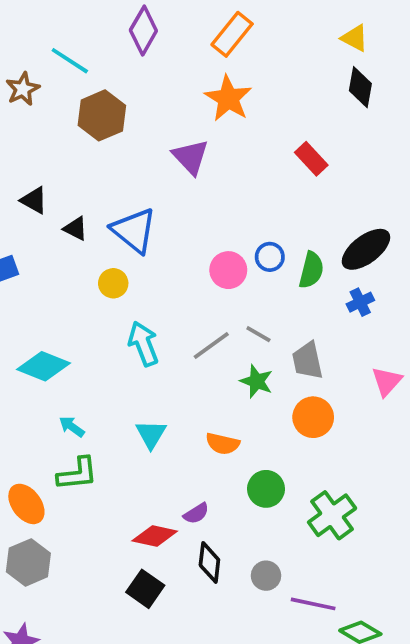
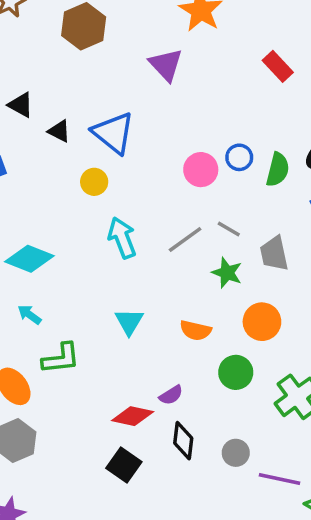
orange circle: (313, 417) -> (262, 322), moved
cyan arrow: (72, 427) -> (29, 315), moved

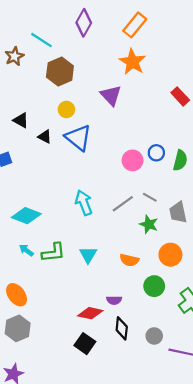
yellow circle: (94, 182) -> (66, 109), moved
green L-shape: (61, 358) -> (53, 253), moved
purple semicircle: (171, 395) -> (114, 300), turned 32

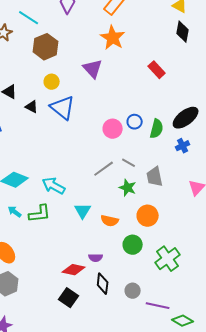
cyan arrow: (84, 203) -> (54, 186), moved, turned -40
cyan triangle: (88, 255) -> (83, 211), moved

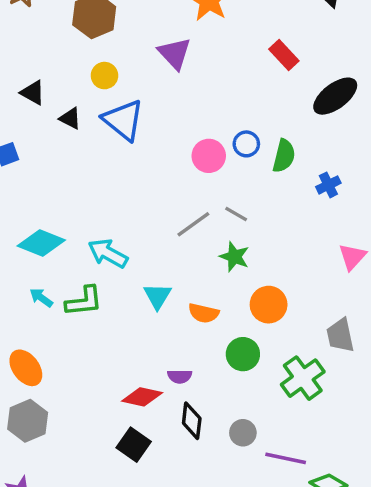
black ellipse: (186, 118) -> (335, 96), moved
gray trapezoid: (155, 177) -> (340, 335), moved

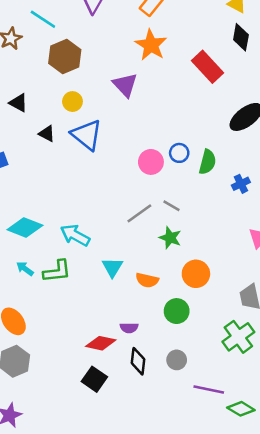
red rectangle: (284, 55) -> (207, 67), moved, size x1.4
black triangle: (33, 93) -> (18, 103), moved
green cross: (303, 378) -> (238, 337), moved
gray circle: (243, 433) -> (177, 360), moved

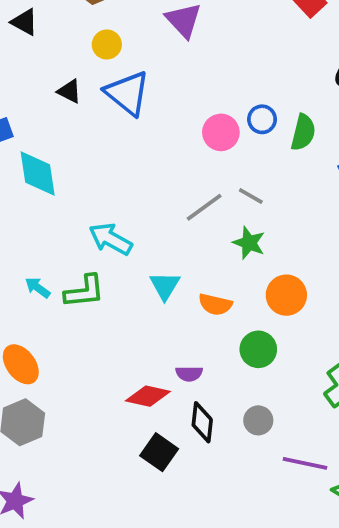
black triangle: (18, 103) -> (25, 22), moved
cyan diamond: (25, 228) -> (38, 174), moved, turned 60
black square: (94, 379) -> (159, 452), moved

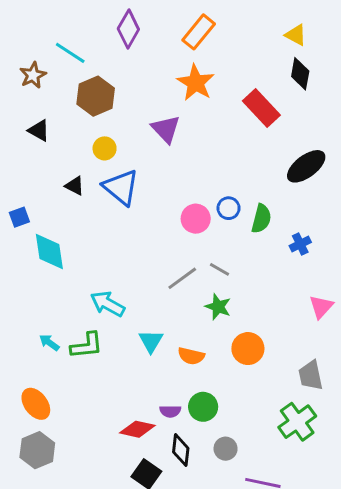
green circle: (258, 349) -> (203, 407), moved

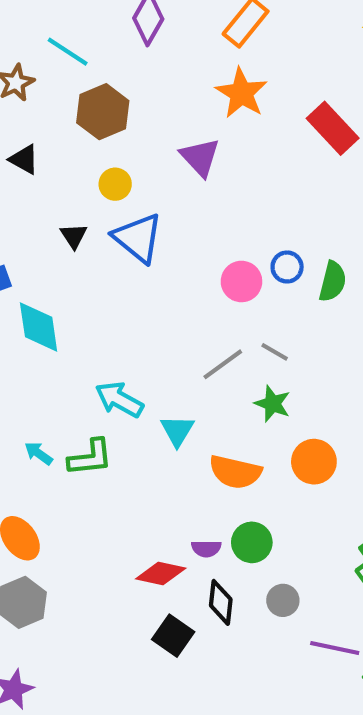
black triangle: (75, 186) -> (74, 236), turned 30
cyan triangle: (151, 341) -> (177, 431), moved
orange semicircle: (191, 356) -> (235, 472), size x1.4

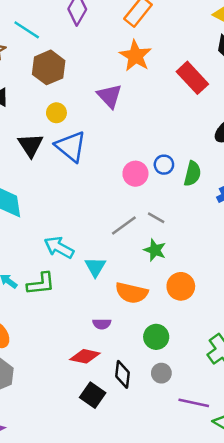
black triangle: (74, 236) -> (31, 145), size x1.5
green circle: (252, 542) -> (156, 337), moved
purple semicircle: (206, 549) -> (102, 324), moved

